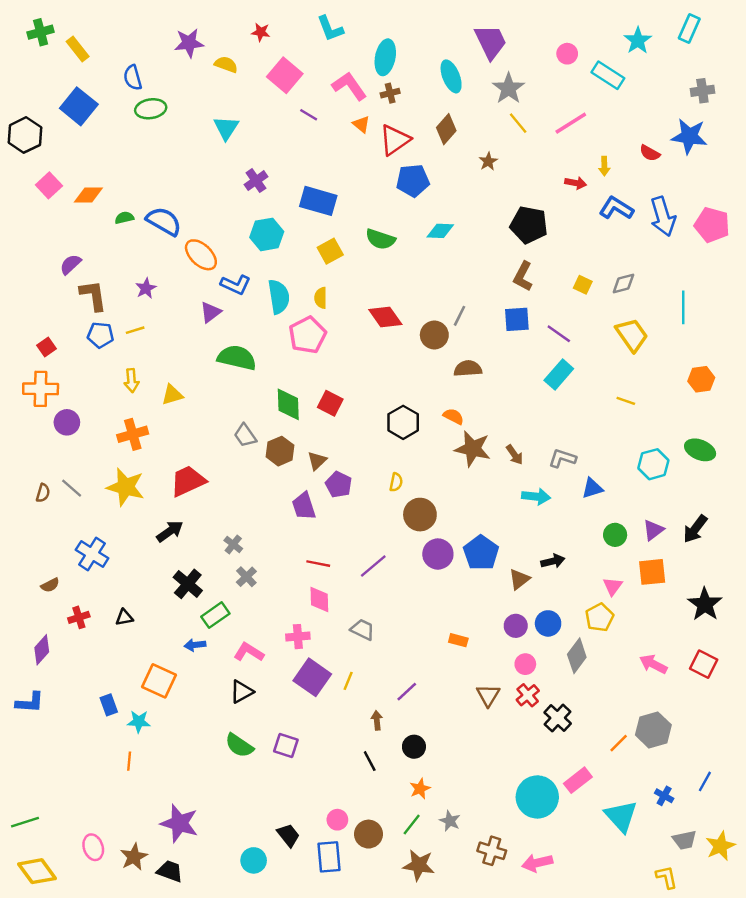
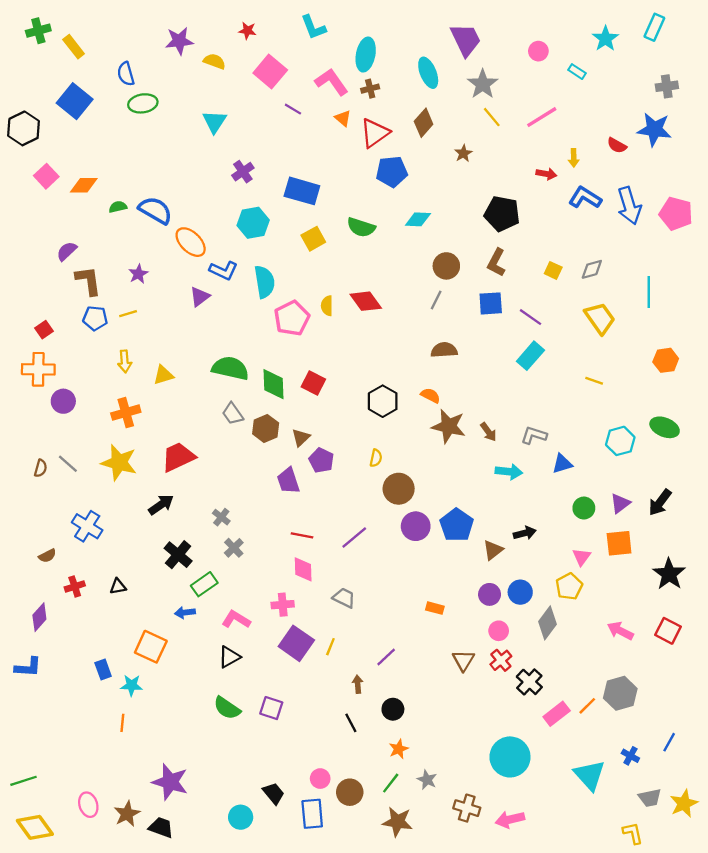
cyan rectangle: (608, 75) -> (577, 72), size x0.6
yellow semicircle: (321, 298) -> (327, 306), moved
brown circle: (434, 335) -> (446, 266), moved
green semicircle: (237, 358) -> (230, 368), moved
pink rectangle: (578, 780) -> (557, 714), moved

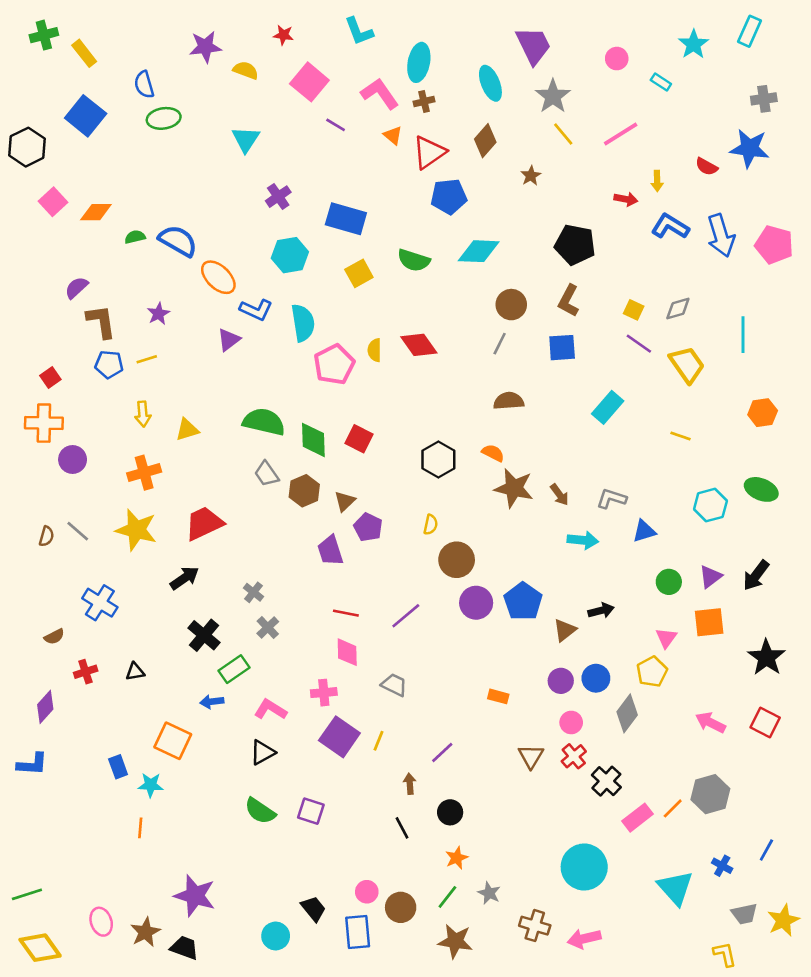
cyan diamond: (418, 219) -> (479, 251), size x1.4
purple line: (530, 317) -> (639, 344), moved

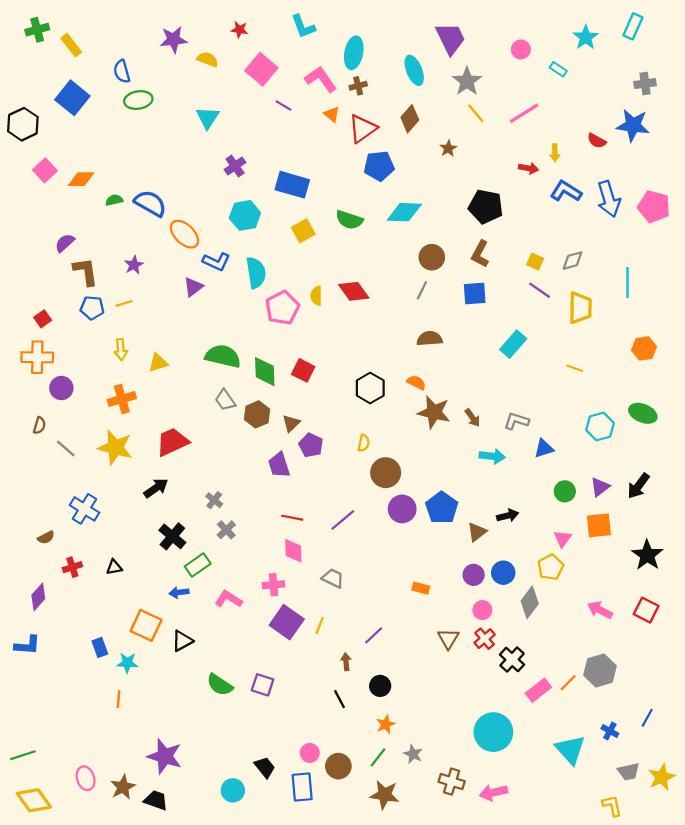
yellow trapezoid: (687, 364) -> (580, 308), turned 36
brown semicircle: (46, 536) -> (39, 425), moved
black triangle: (263, 752) -> (182, 641), moved

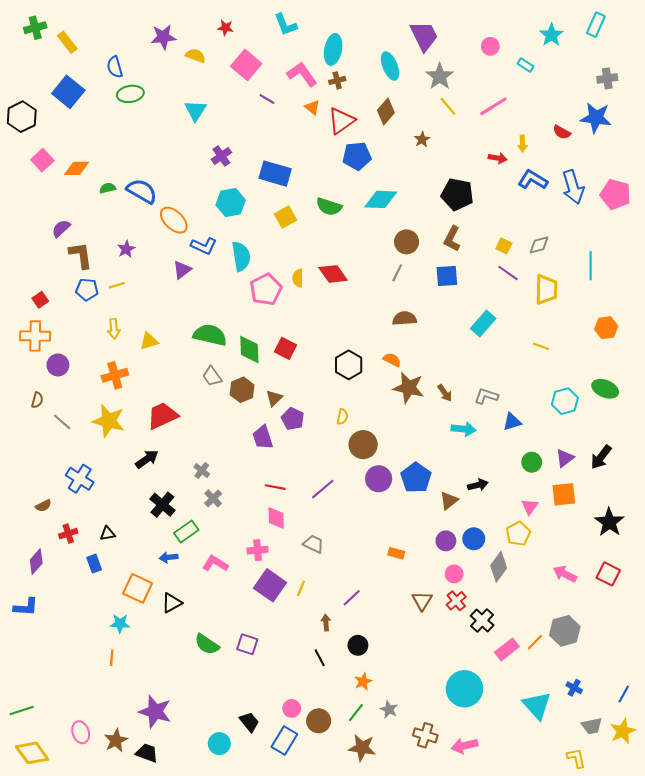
blue rectangle: (100, 647) -> (94, 564), moved
blue line: (647, 718) -> (624, 694), moved
blue rectangle: (302, 787) -> (284, 740), turned 36

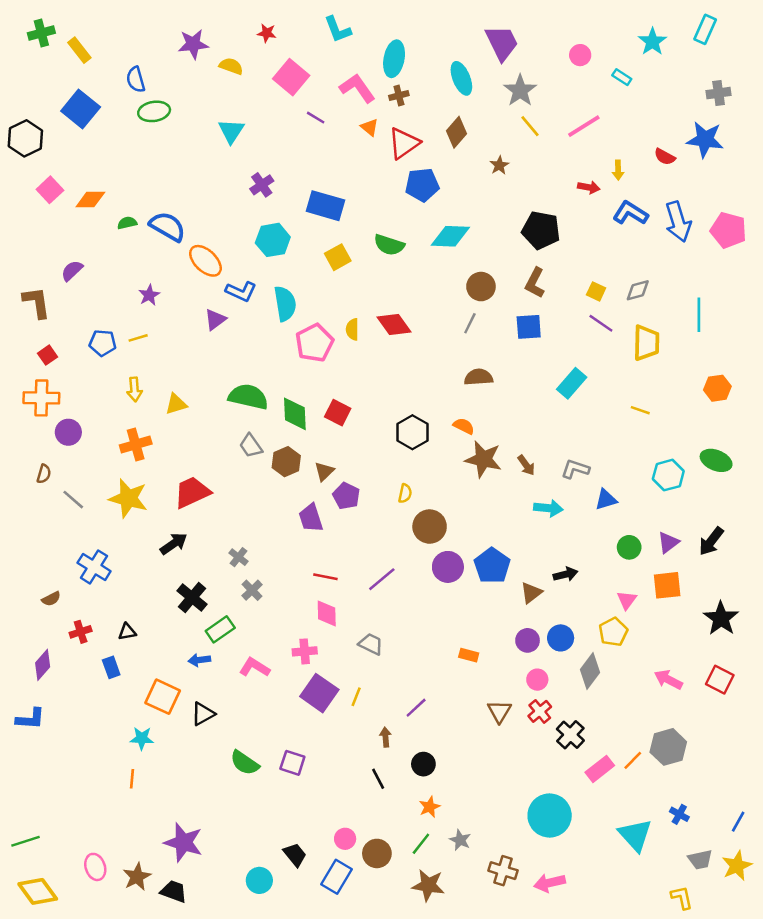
brown L-shape: (81, 255) -> (36, 302), moved

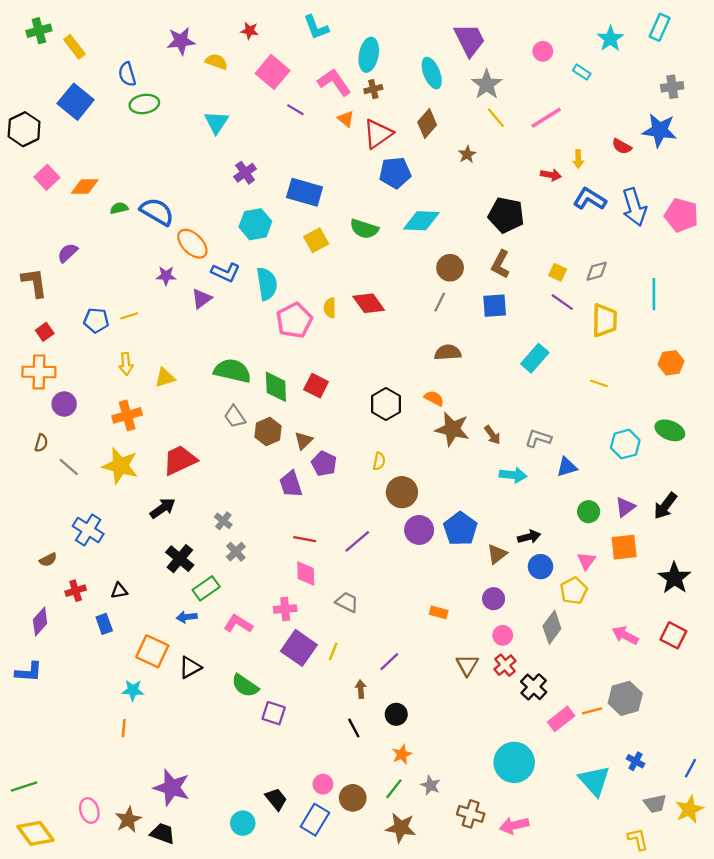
purple star: (149, 295) -> (166, 276), moved, turned 30
blue circle: (561, 638) -> (540, 567), moved
orange line: (633, 760) -> (592, 711), turned 30
green semicircle: (245, 763) -> (245, 686), moved

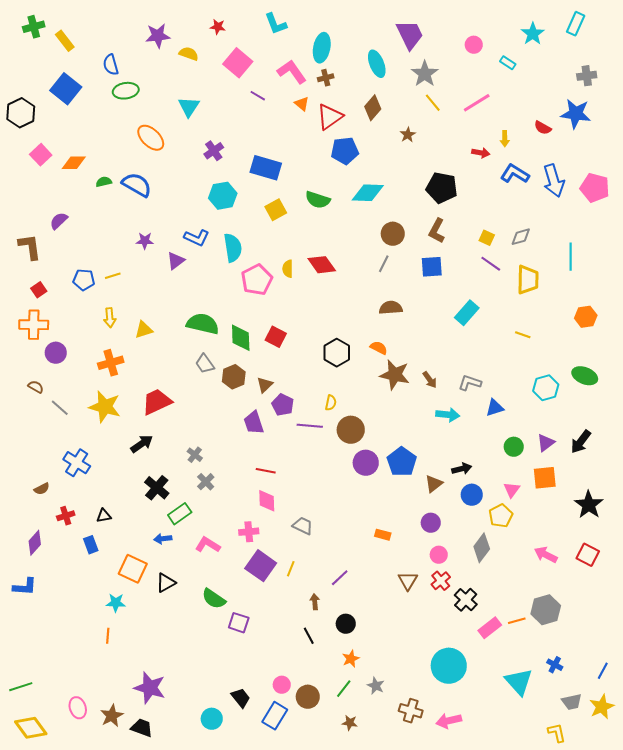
orange ellipse: (192, 244) -> (151, 138), moved
brown semicircle: (41, 443) -> (36, 387), turned -77
purple line: (357, 541) -> (310, 426), moved, turned 45
brown star: (401, 828) -> (350, 723), size x0.6

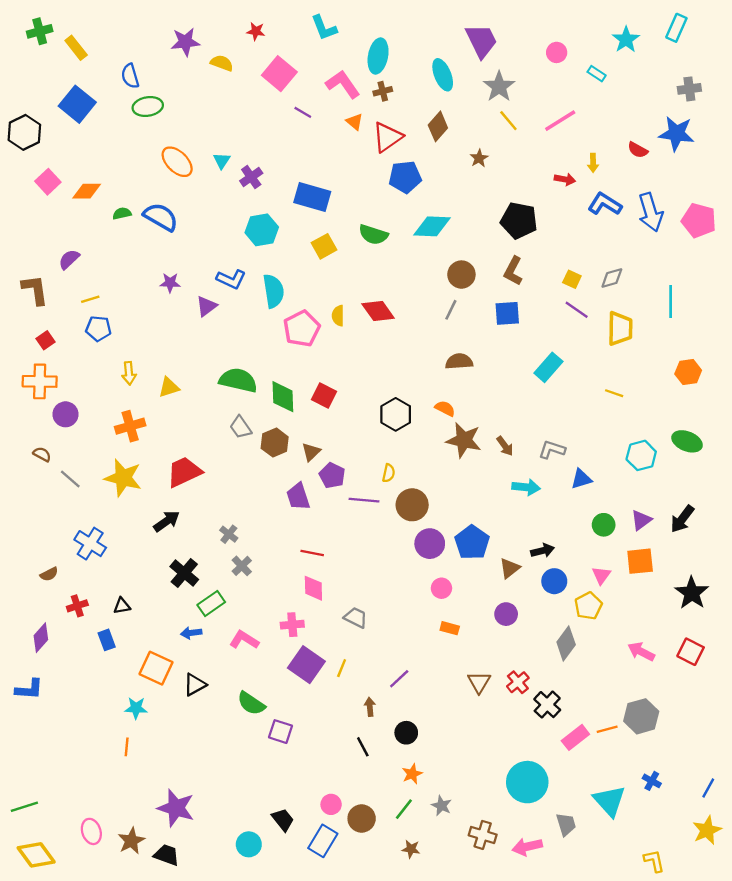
cyan triangle: (189, 107) -> (222, 161), moved, size x0.7
yellow line: (113, 276) -> (90, 299), moved
pink circle: (439, 555) -> (441, 588), moved
gray trapezoid: (572, 702) -> (566, 824), moved, turned -95

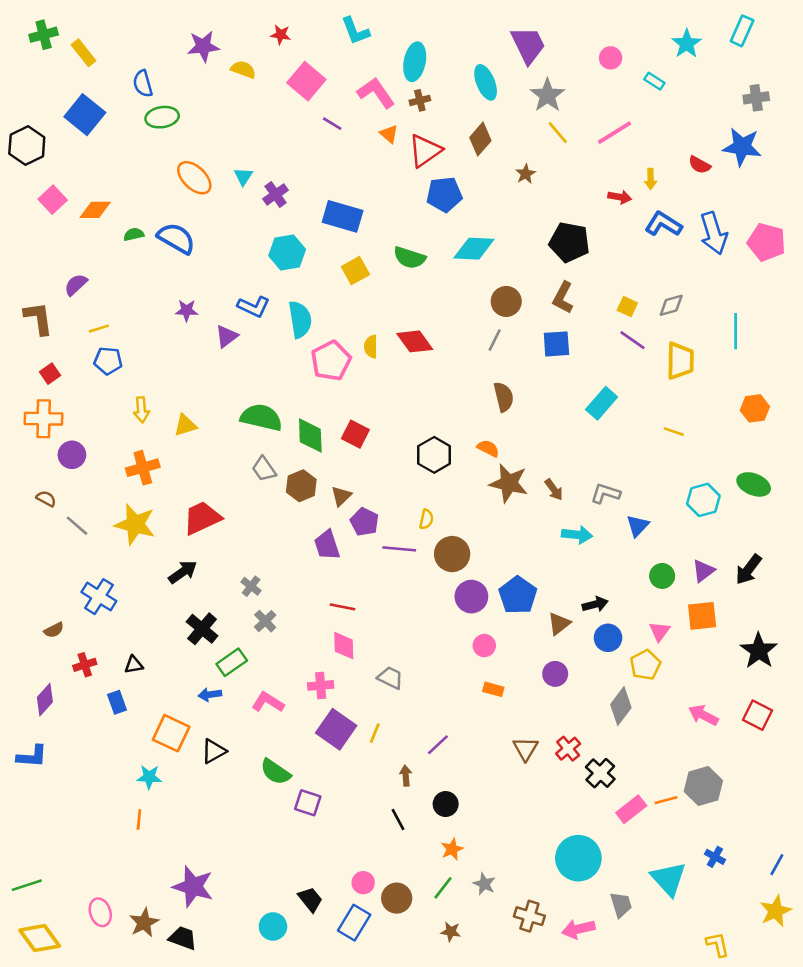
brown semicircle: (459, 361) -> (504, 397), turned 80
blue triangle: (581, 479) -> (638, 526), turned -30

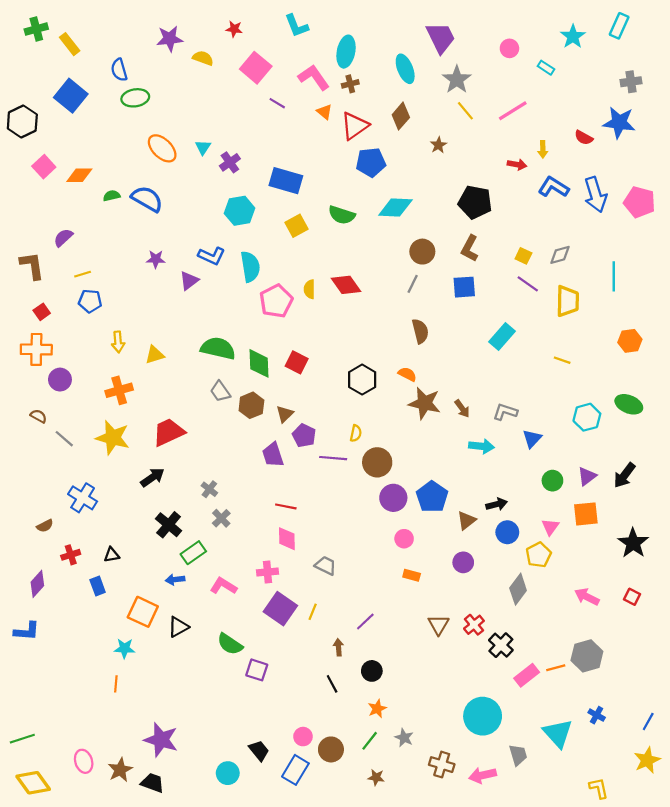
red square: (757, 715) -> (632, 597), size x0.7

